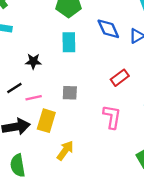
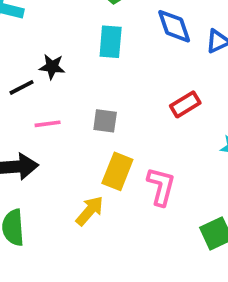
black line: (14, 88) -> (22, 87), moved
pink L-shape: (112, 117) -> (161, 186), moved
yellow rectangle: (46, 121) -> (117, 171), moved

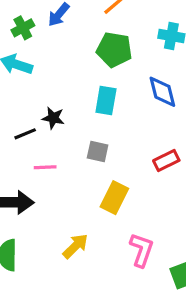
gray square: (105, 121) -> (98, 151), moved
yellow rectangle: (117, 171) -> (114, 198), moved
pink L-shape: (161, 186) -> (142, 250), moved

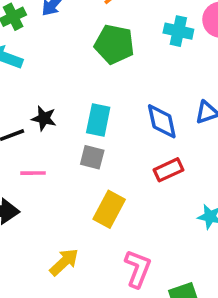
blue diamond: (162, 92) -> (162, 121), moved
cyan rectangle: (106, 101) -> (98, 120), moved

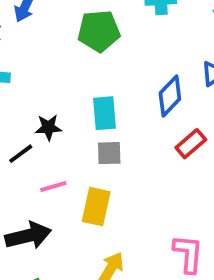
blue diamond: (162, 121) -> (170, 96), turned 72
yellow rectangle: (109, 209) -> (96, 207), moved

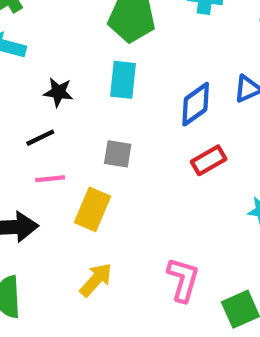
cyan rectangle: (105, 113) -> (123, 80), moved
black star: (48, 127) -> (58, 92), moved
black line: (21, 154) -> (40, 138), moved

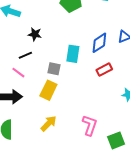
cyan rectangle: (123, 80) -> (73, 54), moved
gray square: (118, 154) -> (54, 69), moved
pink line: (50, 179) -> (18, 73), moved, turned 40

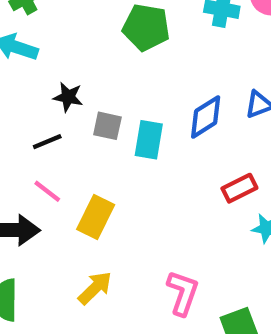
gray square: (54, 69) -> (107, 126), moved
red rectangle: (104, 70) -> (239, 188), moved
pink line: (18, 73) -> (47, 191), moved

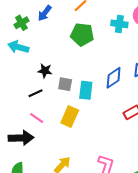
yellow rectangle: (96, 217) -> (70, 117), moved

